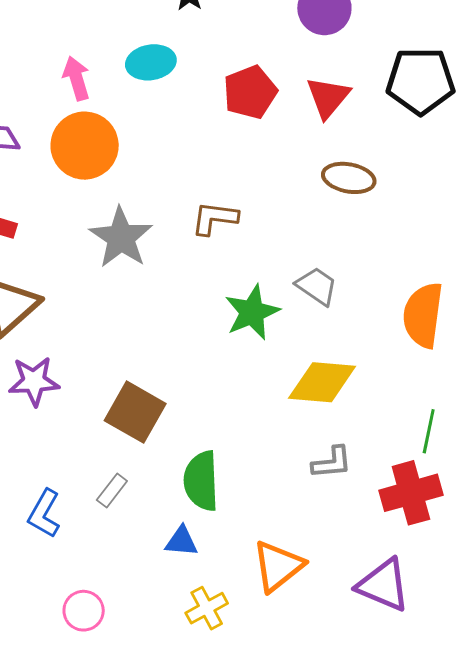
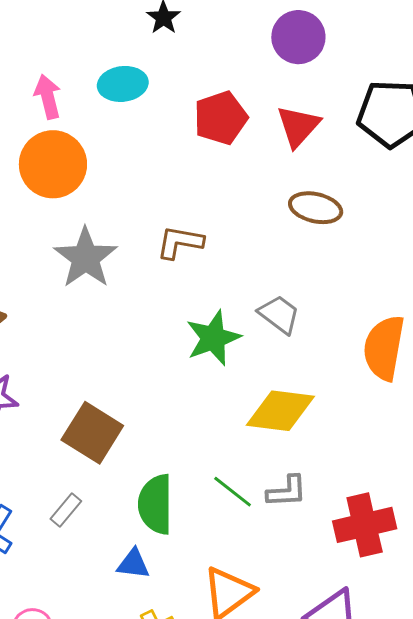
green line: (429, 431) -> (233, 492), moved, turned -66

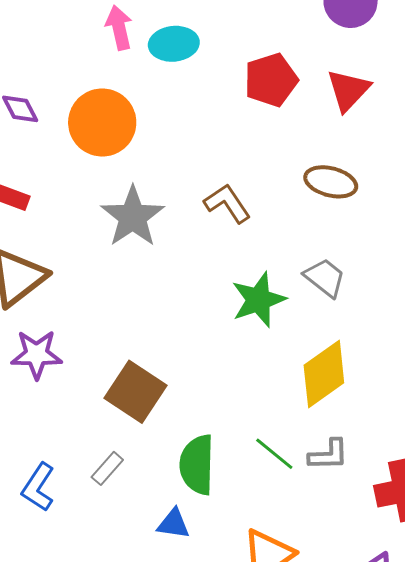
pink arrow: (48, 97) -> (119, 28), moved
brown ellipse: (316, 208) -> (331, 182), moved
brown L-shape: (180, 242) -> (227, 203), turned 45
yellow diamond: (280, 411) -> (324, 374), turned -44

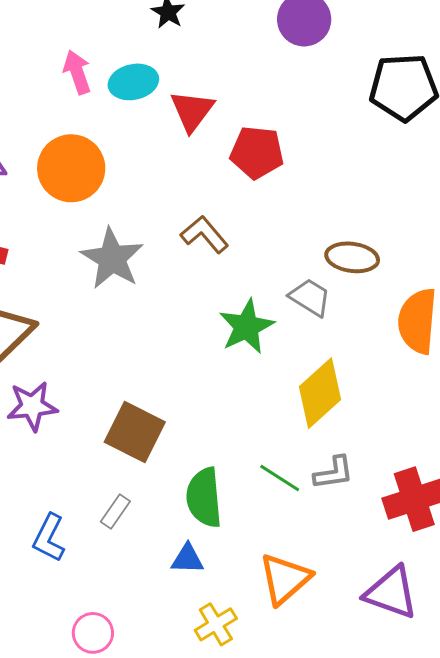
red pentagon: (271, 80) -> (257, 152), moved, turned 30
red triangle: (348, 90) -> (192, 111), moved
brown ellipse: (331, 182) -> (352, 257), moved

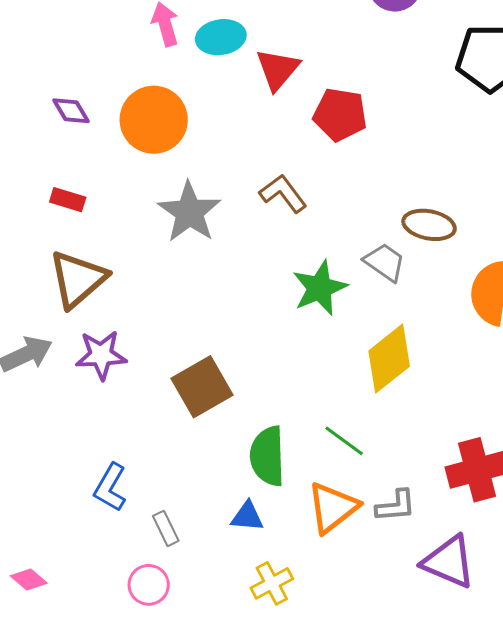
brown square: (135, 432) -> (202, 387), turned 30
gray L-shape: (334, 473) -> (396, 506), moved
gray rectangle: (115, 511) -> (166, 528), moved, turned -64
orange triangle: (285, 579) -> (333, 508), moved

